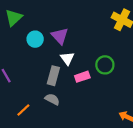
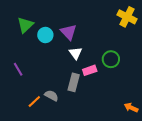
green triangle: (14, 18) -> (25, 25), moved
gray rectangle: (53, 76) -> (74, 82), moved
gray semicircle: (52, 99) -> (51, 95), moved

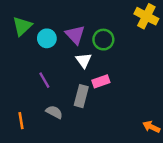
green circle: (111, 59) -> (103, 40), moved
purple line: (18, 69) -> (44, 80), moved
orange line: (34, 102) -> (21, 121), moved, turned -56

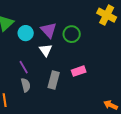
white triangle: (84, 60) -> (46, 50), moved
pink rectangle: (101, 81) -> (79, 71), moved
gray semicircle: (54, 112) -> (26, 85), moved, turned 48

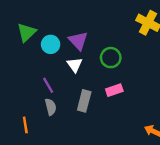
green circle: (72, 34) -> (111, 58), moved

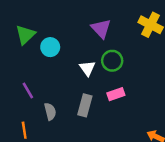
purple triangle: (78, 41) -> (101, 29), moved
white triangle: (75, 65) -> (87, 68), moved
purple line: (48, 85) -> (28, 90), moved

